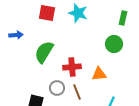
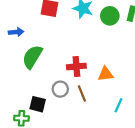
green circle: (114, 44) -> (110, 16), moved
green semicircle: (44, 52) -> (32, 57), moved

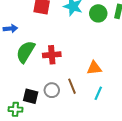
red cross: (76, 66) -> (52, 55), moved
gray circle: (60, 89) -> (52, 90), moved
cyan line: (118, 105) -> (98, 93), moved

